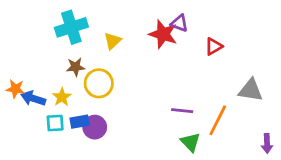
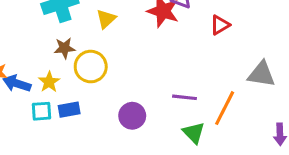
purple circle: (95, 127) -> (132, 116), moved

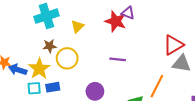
red triangle: (220, 25) -> (173, 45), moved, size x1.5
yellow star: (49, 82) -> (39, 69), size x1.5
purple line: (185, 97) -> (118, 59), moved

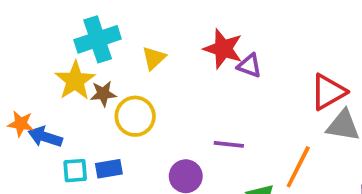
purple triangle: (128, 13) -> (249, 66), moved
purple line: (118, 59) -> (229, 144), moved
yellow star: (39, 69) -> (75, 81), moved

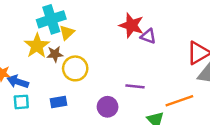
yellow triangle: (154, 58) -> (67, 33), moved
orange line: (298, 167) -> (179, 101), turned 44
cyan square: (75, 171) -> (21, 102), moved

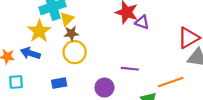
brown star: (55, 54) -> (71, 33), moved
blue arrow: (18, 82) -> (30, 53), moved
cyan square: (21, 102) -> (16, 82), moved

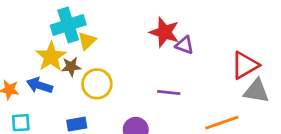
brown star: (71, 33) -> (71, 67), moved
purple line: (130, 69) -> (169, 92), moved

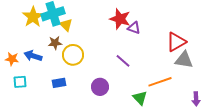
yellow triangle: (87, 41) -> (66, 25), turned -32
yellow star: (51, 57) -> (33, 17), moved
purple line: (169, 92) -> (123, 61), turned 35

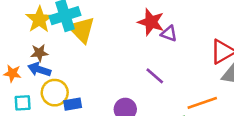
yellow triangle: (66, 25) -> (82, 30), size x1.6
brown star: (55, 43) -> (39, 53), moved
yellow circle: (73, 55) -> (55, 93), moved

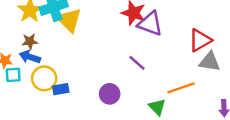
purple triangle: (169, 34) -> (150, 24), size x1.6
cyan square: (23, 103) -> (13, 75), moved

